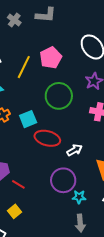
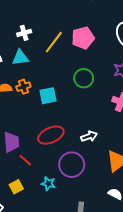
green circle: (59, 96) -> (84, 78), size x0.7
red ellipse: (47, 138) -> (51, 135), moved, turned -50
cyan star: (79, 197) -> (48, 184), moved

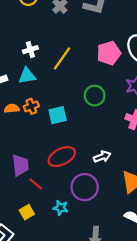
pink pentagon: (83, 38) -> (109, 53), moved

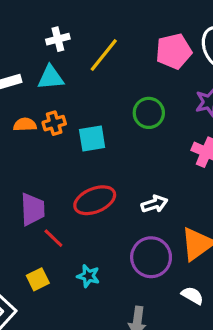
purple circle: (85, 187) -> (151, 257), moved

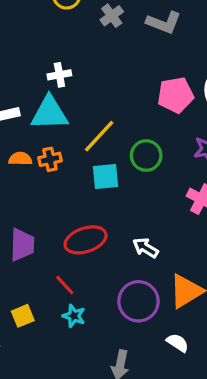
yellow line: (104, 55) -> (99, 136), moved
cyan triangle: (51, 78) -> (49, 113), size x1.4
cyan square: (92, 138) -> (105, 177), moved
white arrow: (154, 204) -> (146, 248), turned -135
red line: (53, 238) -> (65, 285), moved

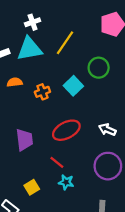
yellow line: (99, 136) -> (65, 43), moved
orange cross: (50, 159) -> (42, 92), moved
cyan square: (105, 177) -> (73, 86), turned -30

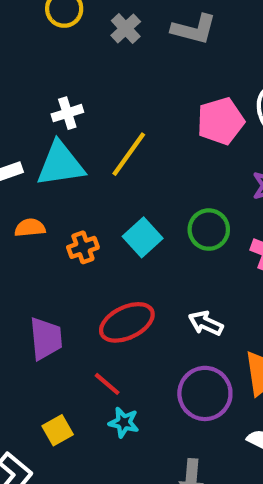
green circle: (99, 68) -> (209, 230), moved

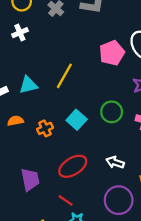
white cross: (67, 113) -> (20, 33), moved
cyan triangle: (60, 164) -> (28, 85), size x0.7

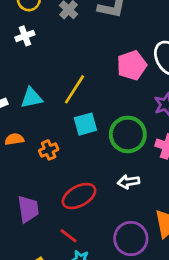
green circle: (112, 112) -> (128, 134), size x1.4
cyan square: (77, 120) -> (85, 124), moved, turned 30
white arrow: (115, 162) -> (128, 182), moved, turned -30

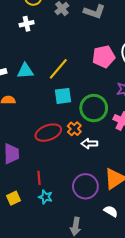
orange cross: (49, 150) -> (74, 129), moved, turned -32
red ellipse: (79, 196) -> (48, 133), moved
red line: (68, 236) -> (39, 178), turned 40

